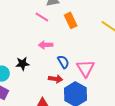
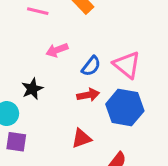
blue semicircle: (63, 62) -> (91, 66), turned 88

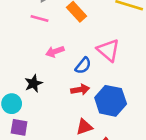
pink triangle: (127, 65) -> (108, 50), moved
red triangle: (81, 138) -> (84, 127), moved

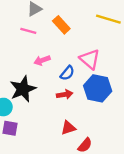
black star: (33, 83) -> (23, 89), size x1.6
blue hexagon: (111, 101) -> (98, 88), moved

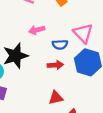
blue semicircle: (67, 73) -> (60, 45), turned 42

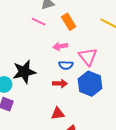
pink arrow: (37, 30) -> (60, 46), moved

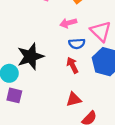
red arrow: (60, 84) -> (72, 65), turned -112

